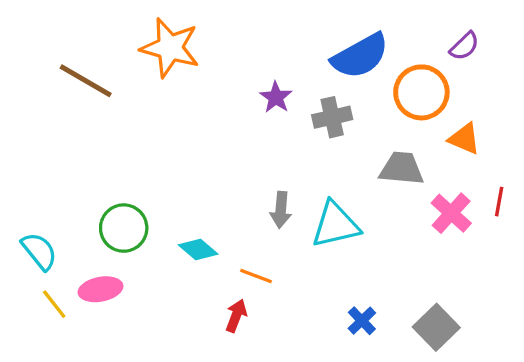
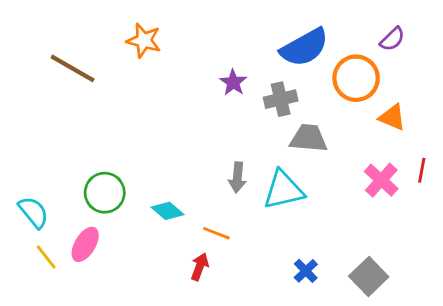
orange star: (170, 48) -> (144, 40), size x0.7
gray trapezoid: (402, 168) -> (309, 138), moved
pink ellipse: (101, 289) -> (85, 244), turned -48

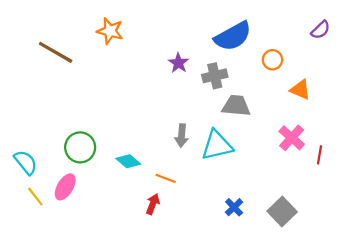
purple semicircle: (392, 39) -> (321, 30), moved
orange circle: (356, 78) -> (272, 60), size x0.6
red line: (422, 170) -> (319, 155), moved

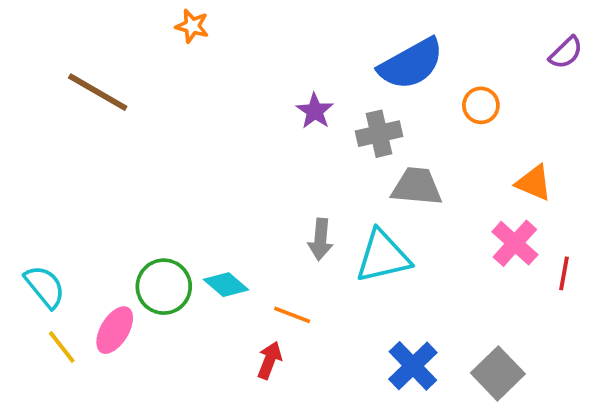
orange star: (110, 31) -> (192, 26), moved, size x0.7
orange triangle: (300, 90) -> (534, 183), moved
green circle: (80, 147) -> (164, 287), moved
blue cross: (234, 207) -> (413, 366), size x1.5

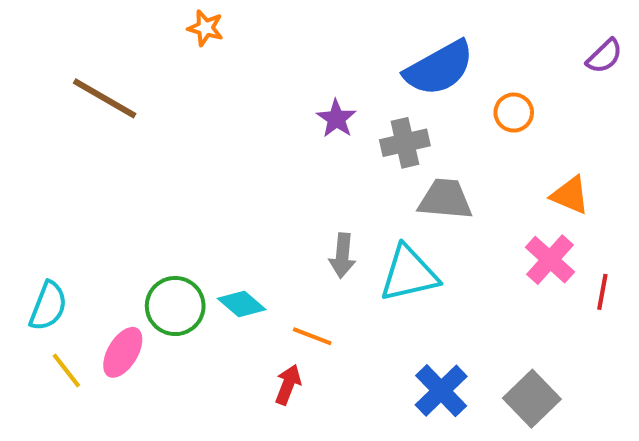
cyan semicircle: (45, 287) -> (48, 306), turned 60

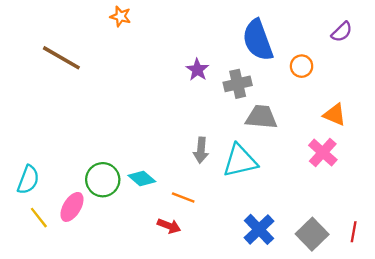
purple semicircle: (604, 56) -> (342, 32), moved
blue semicircle: (439, 68) -> (258, 40), turned 99
red line: (602, 292) -> (354, 232), moved
red arrow: (288, 385) -> (169, 226), turned 90

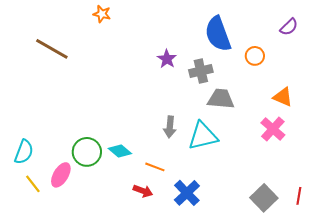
blue cross: (259, 229) -> (187, 193), moved

